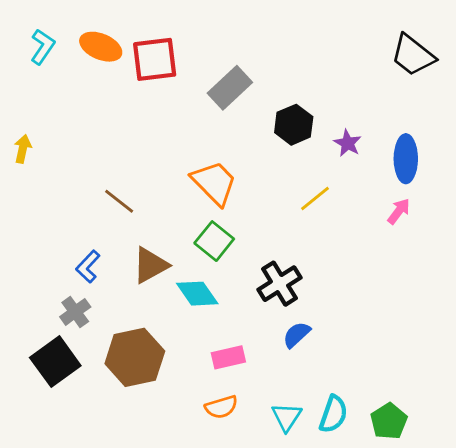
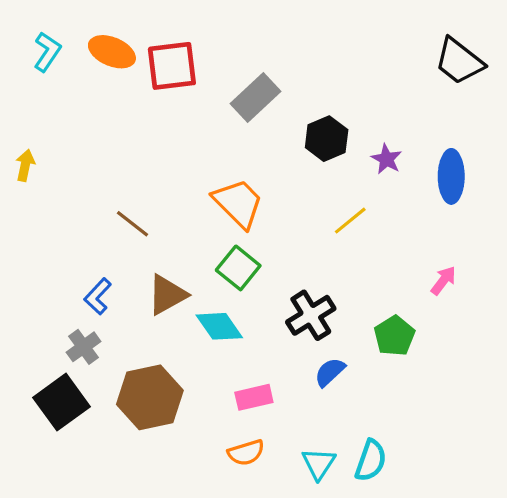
pink arrow: (399, 211) -> (443, 281), moved
green pentagon: (389, 421) -> (394, 336), moved

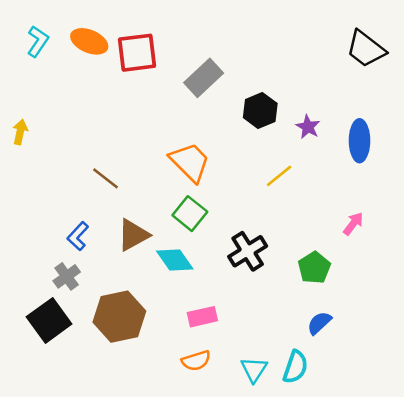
blue semicircle: (330, 372) -> (319, 323), moved

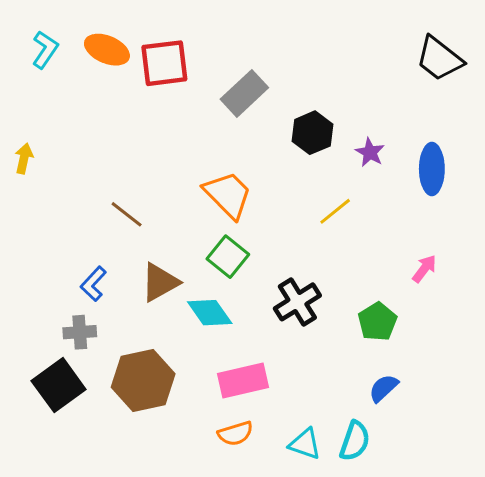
gray cross: (67, 276) -> (80, 332), turned 32
pink rectangle: (202, 317) -> (243, 381), size x1.4
cyan triangle: (254, 369) -> (305, 444), turned -44

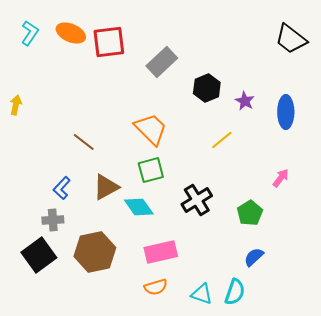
green square: (228, 257) -> (151, 170), turned 36

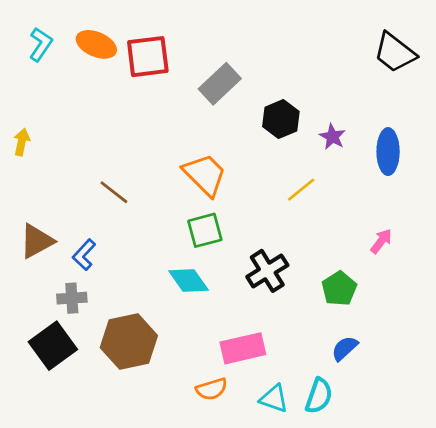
brown triangle: (106, 187) -> (37, 241), moved
pink rectangle: (161, 252) -> (243, 348), moved

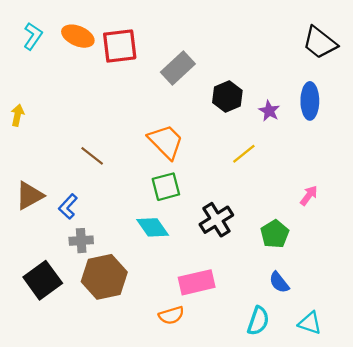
blue ellipse: (388, 152) -> (310, 101), moved
gray cross: (72, 298) -> (81, 241), moved
blue semicircle: (345, 348) -> (279, 282), turned -85
cyan triangle: (274, 399) -> (310, 323), moved

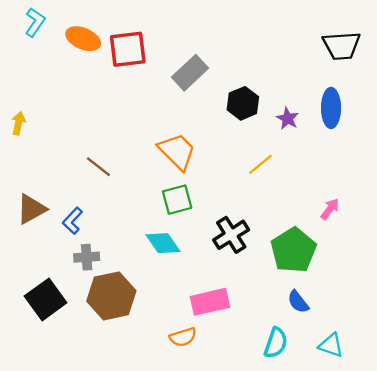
cyan L-shape: (33, 36) -> (35, 22), moved
black trapezoid: (320, 43) -> (342, 46), turned -42
green pentagon: (275, 234) -> (293, 250), size x1.5

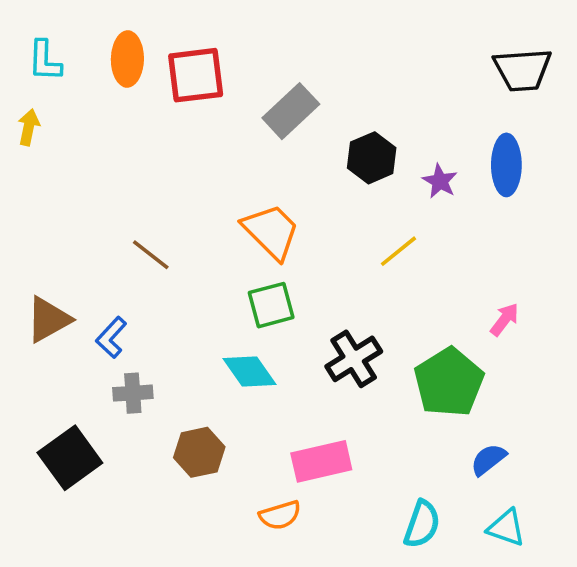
cyan L-shape: (35, 22) -> (45, 61), moved, turned 148
orange ellipse: (83, 39) -> (127, 59), turned 68
yellow arrow: (19, 123) -> (29, 127), moved
brown hexagon: (111, 296) -> (199, 452), moved, size x0.7
blue semicircle: (298, 302) -> (488, 460), moved, turned 90

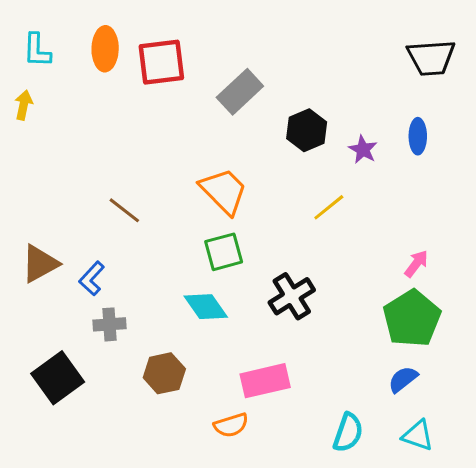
blue ellipse: (506, 165) -> (418, 136), size x0.7
green pentagon: (449, 382) -> (412, 318), moved

